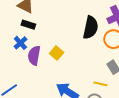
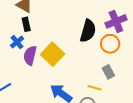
black rectangle: (28, 25) -> (26, 24), turned 56
yellow square: (57, 53) -> (53, 54), size x1.6

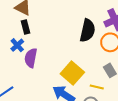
yellow square: (53, 54) -> (72, 73), moved

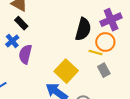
black rectangle: (25, 27) -> (21, 23), turned -32
yellow line: (97, 87) -> (95, 53), moved

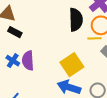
blue cross: (12, 41) -> (13, 61), moved
yellow square: (66, 71) -> (72, 65), turned 30

